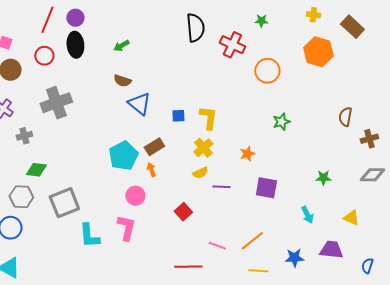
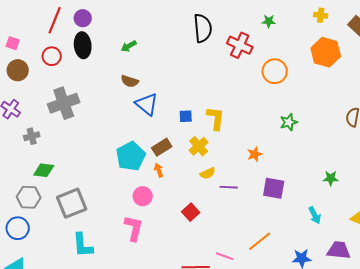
yellow cross: (203, 148) -> (199, 146), moved
cyan L-shape: (89, 236) -> (83, 245), moved
pink line: (217, 246) -> (225, 256), moved

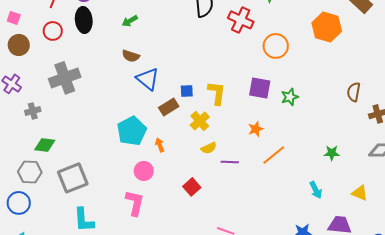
brown rectangle: (162, 147) -> (169, 107), moved
purple square: (274, 188) -> (260, 88), moved
orange line: (260, 241) -> (274, 155), moved

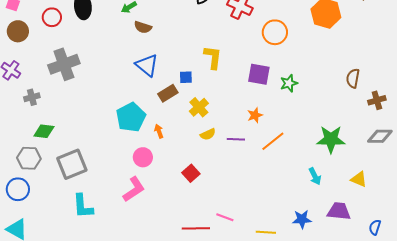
brown semicircle: (131, 56) -> (143, 27), moved
yellow L-shape: (217, 93) -> (213, 57), moved
green star: (332, 153) -> (331, 139), size x1.8
purple line: (230, 162) -> (236, 139), moved
pink L-shape: (135, 203) -> (134, 189), turned 44

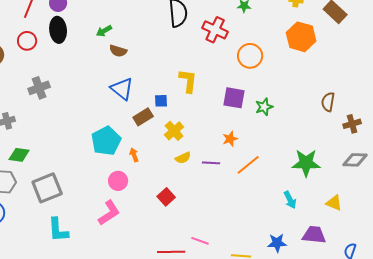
gray cross: (64, 64) -> (39, 88), size x0.7

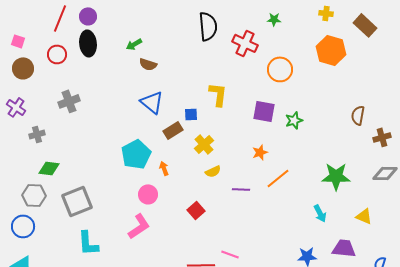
purple line: (211, 163) -> (241, 189), moved

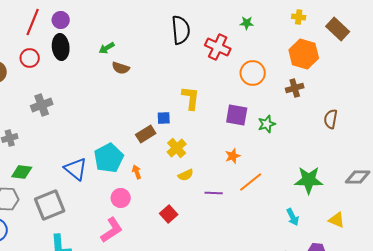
blue triangle: (152, 102) -> (76, 169), moved
brown cross: (382, 137) -> (295, 88), moved

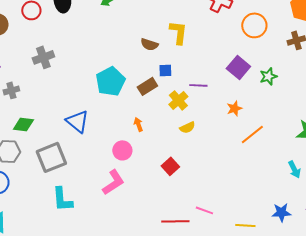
brown semicircle: (121, 68) -> (149, 44), moved
yellow L-shape: (191, 98) -> (178, 32), moved
purple square: (237, 115) -> (238, 67), turned 30
cyan pentagon: (109, 158) -> (110, 81), moved
purple line: (214, 193) -> (198, 85), moved

